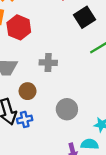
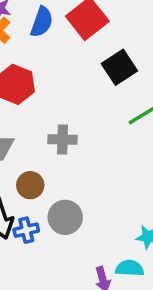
gray circle: (67, 109) -> (65, 217), moved

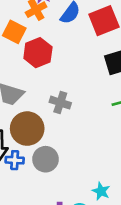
brown circle: (30, 185) -> (27, 129), size x1.6

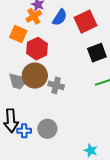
brown circle: (27, 129) -> (35, 76), moved

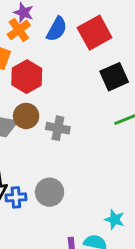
brown circle: (35, 76) -> (26, 116), size x0.7

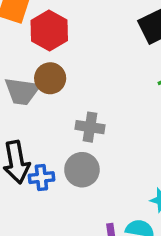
gray cross: (58, 128) -> (90, 127), moved

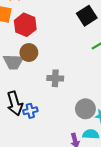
gray circle: (82, 170) -> (85, 109), moved

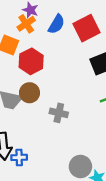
gray cross: (55, 78) -> (59, 113), moved

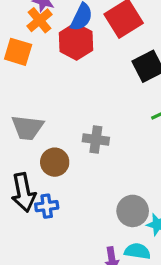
red hexagon: (31, 61) -> (76, 42), moved
brown circle: (30, 93) -> (55, 162), moved

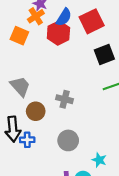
gray trapezoid: (27, 128) -> (20, 86), turned -145
gray circle: (133, 211) -> (68, 140), moved

